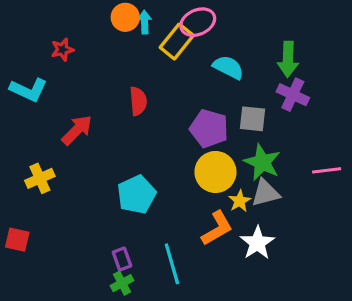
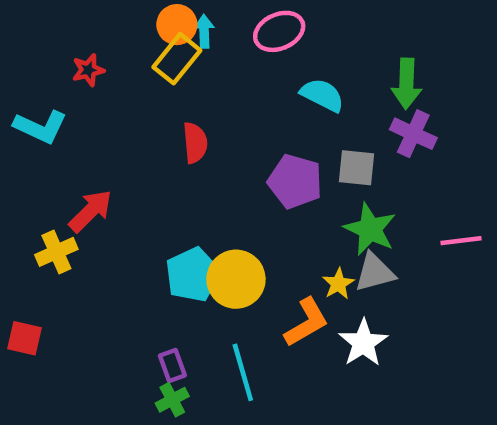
yellow rectangle: (177, 41) -> (177, 59), moved
red arrow: (77, 130) -> (90, 211), moved
yellow circle: (215, 172) -> (236, 279), moved

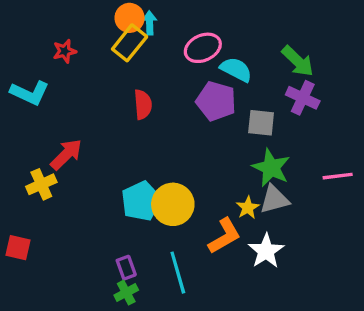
pink ellipse: (279, 31) -> (203, 48), moved
green arrow: (406, 84) -> (298, 61), turned -48
purple pentagon: (295, 181) -> (216, 101), moved

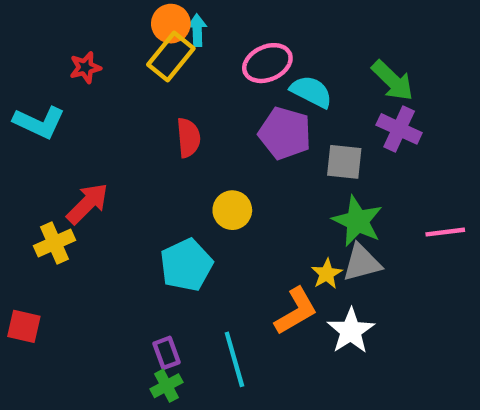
yellow circle: (173, 204) -> (232, 210), moved, size x0.7

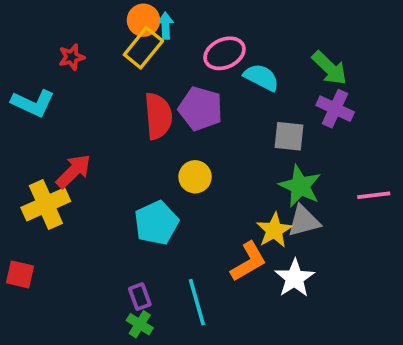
purple pentagon: (285, 133) -> (201, 109), moved
red semicircle: (188, 138) -> (158, 116), size x1.4
yellow cross: (55, 243) -> (46, 204), size x1.4
yellow star: (327, 274) -> (274, 230), size x1.4
green cross: (166, 386) -> (140, 324), turned -30

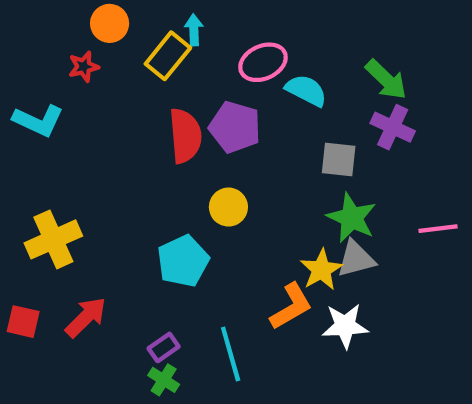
orange circle: (143, 20) -> (110, 23), moved
red arrow: (73, 171) -> (86, 317), moved
white star: (295, 278) -> (345, 326), turned 30
purple rectangle: (140, 297) -> (164, 347), turned 75

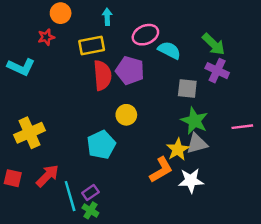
yellow rectangle: (168, 56) -> (92, 45), moved, turned 40
cyan line: (231, 354) -> (70, 196), moved

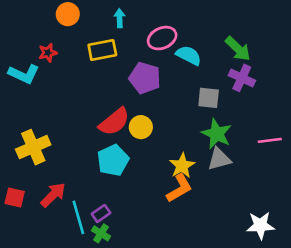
red star: (46, 37) -> (48, 53), moved
red semicircle: (102, 75) -> (114, 122), moved, turned 56
yellow star: (178, 149) -> (182, 166), moved
white star: (191, 181) -> (260, 225), moved

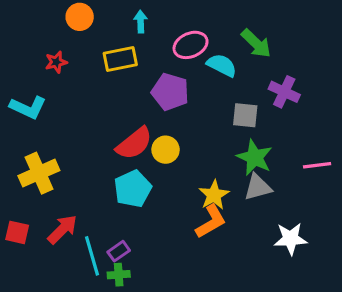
green arrow: (238, 49) -> (256, 43), moved
cyan L-shape: (24, 74) -> (28, 107), moved
white star: (260, 225) -> (291, 239), moved
green cross: (101, 233) -> (119, 275), turned -36

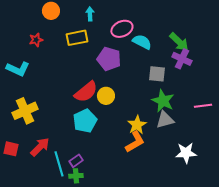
green arrow: (256, 43) -> (179, 42), moved

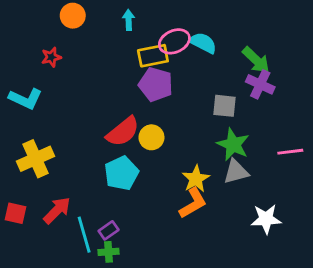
yellow rectangle: (77, 38) -> (153, 56), moved
cyan semicircle: (142, 42) -> (203, 43), moved

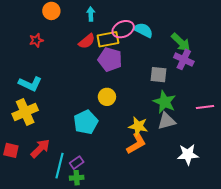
cyan L-shape: (25, 99) -> (30, 84), moved
red semicircle: (123, 132) -> (87, 41), moved, size x0.7
yellow star: (196, 179) -> (138, 126), turned -30
cyan line: (84, 235) -> (59, 166), turned 30

